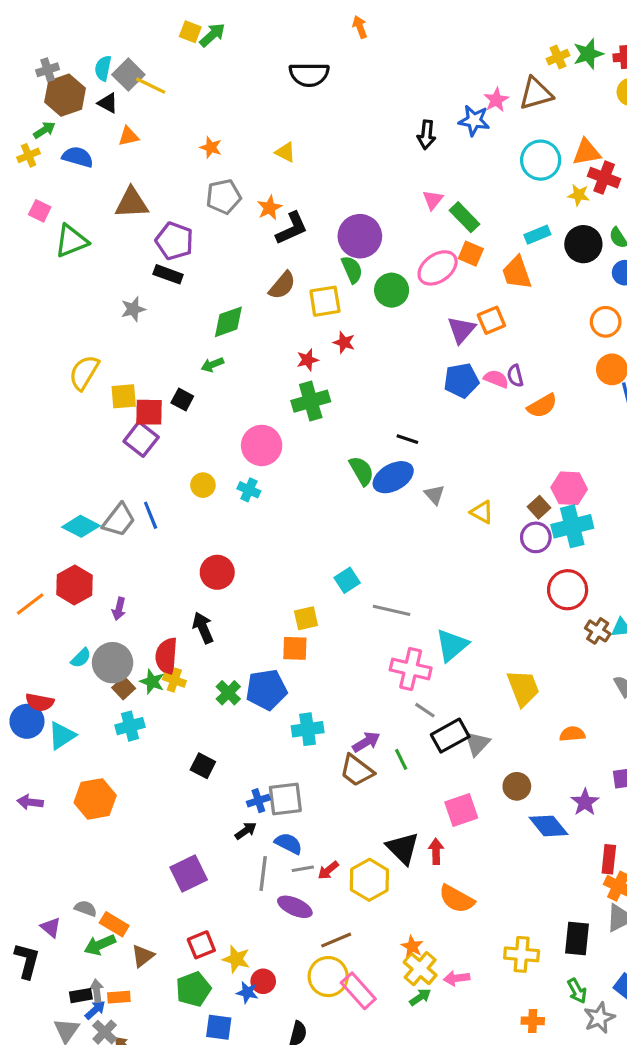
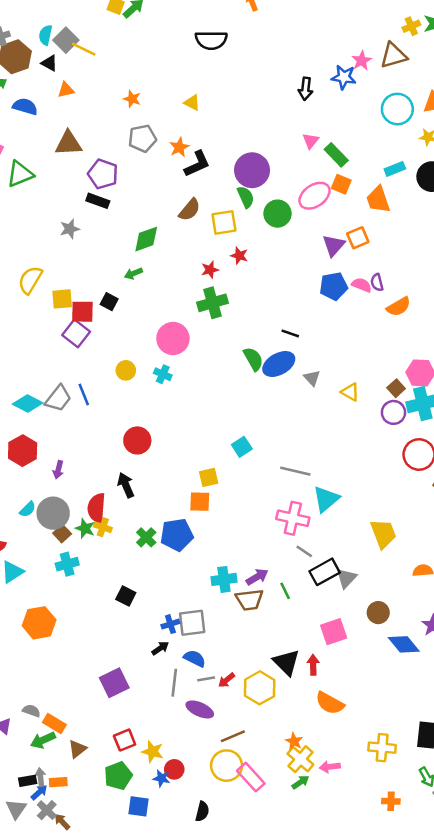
gray line: (392, 610) -> (295, 471), moved
cyan cross: (308, 729) -> (224, 579), moved
brown trapezoid: (357, 770) -> (249, 600), turned -44

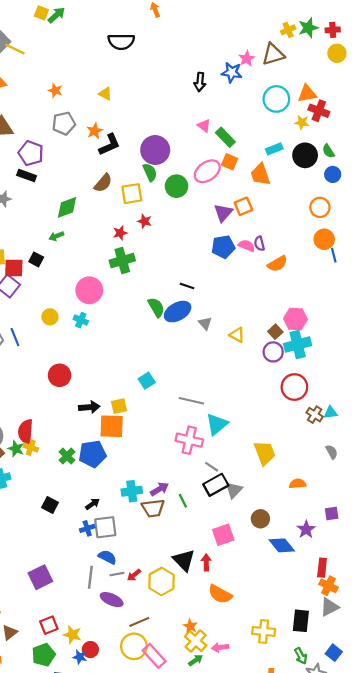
pink triangle: (311, 141) -> (204, 126), turned -32
black arrow: (126, 485) -> (89, 407), moved, turned 108
orange square: (200, 502) -> (112, 426), size x1.4
gray line: (304, 551) -> (212, 467), moved
black arrow: (160, 648) -> (92, 504), moved

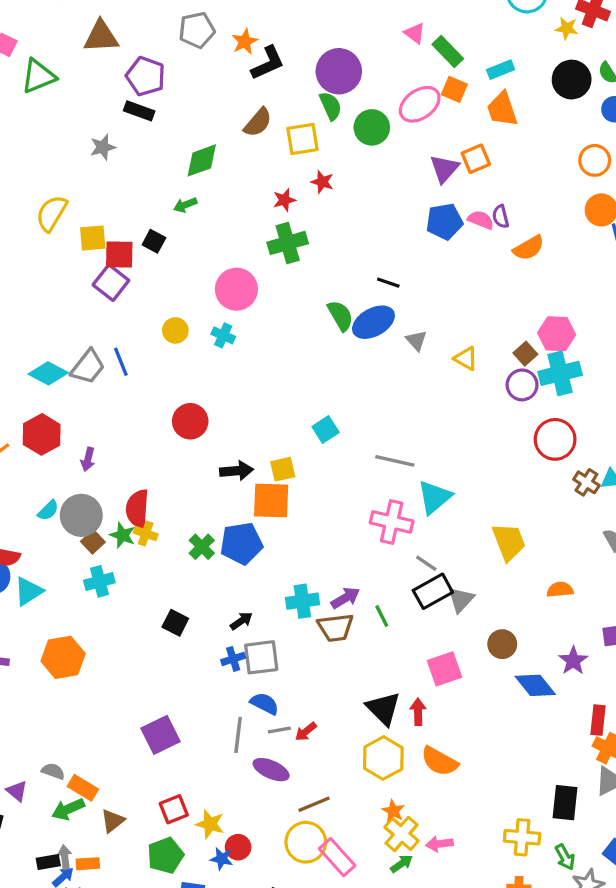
cyan rectangle: (274, 149) -> (501, 70), moved
yellow hexagon: (162, 581) -> (383, 758), moved
yellow cross: (264, 631) -> (522, 837), moved

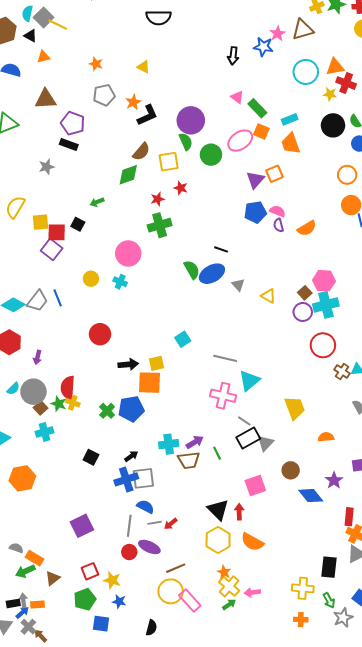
green diamond: (202, 160) -> (128, 175), moved
purple semicircle: (501, 217) -> (279, 225), moved
blue cross: (233, 659) -> (126, 479), size x1.6
red circle: (238, 847) -> (129, 552), moved

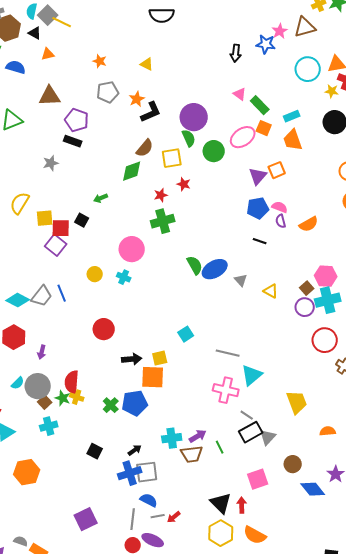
black line: (221, 249) -> (260, 241), moved

